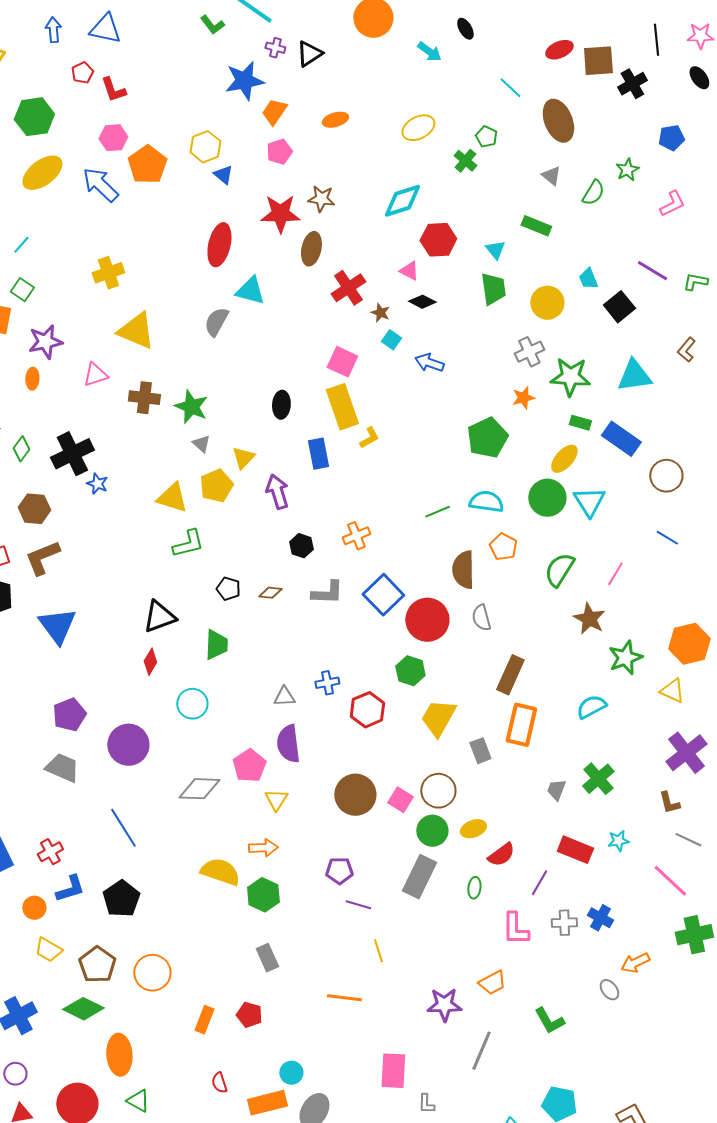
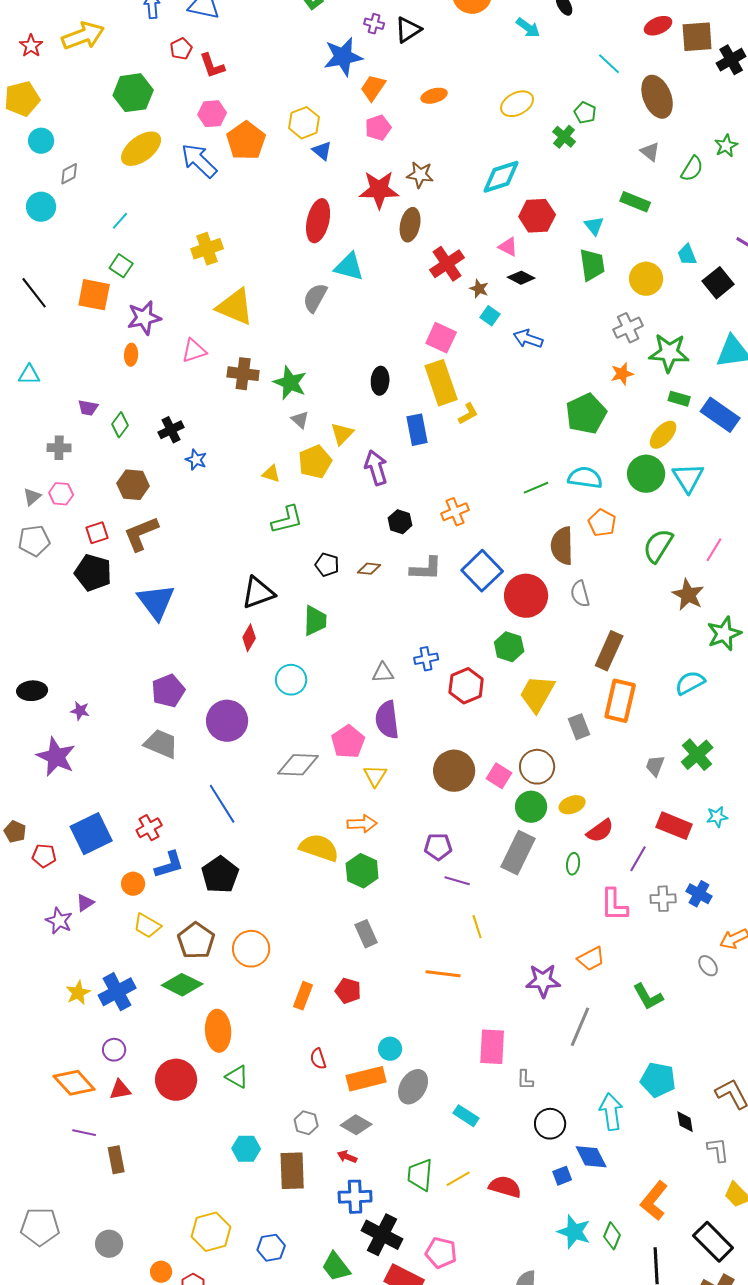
black cross: (72, 454) -> (171, 430), size x0.6
yellow triangle: (172, 498) -> (271, 474), size x0.6

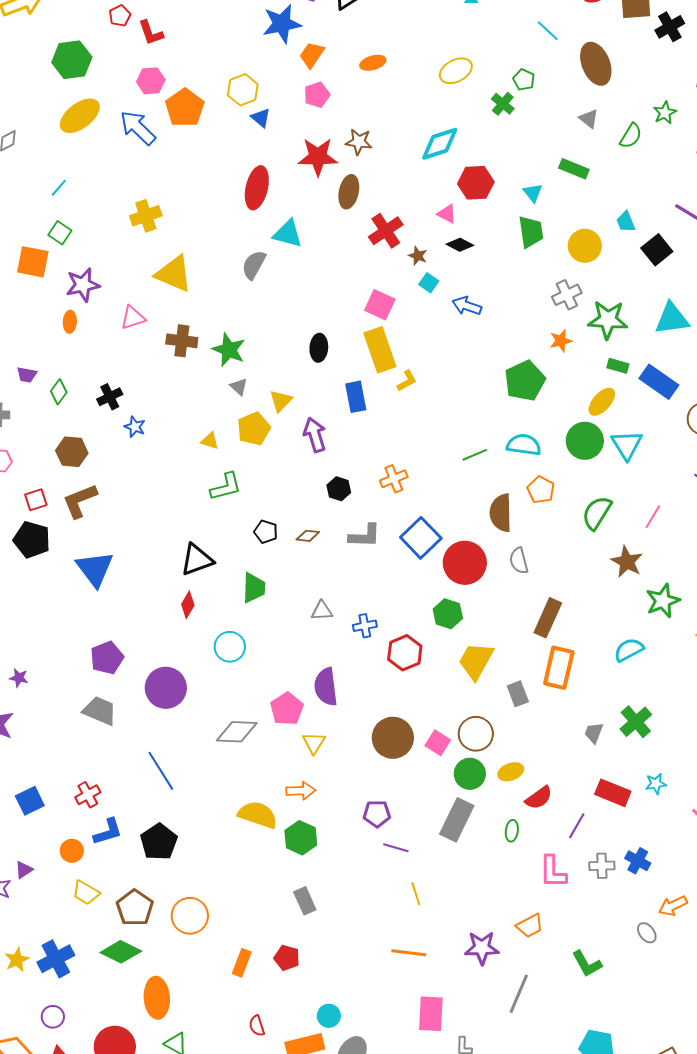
gray triangle: (383, 673) -> (322, 611), moved
blue square: (91, 834) -> (30, 801), size x0.7
orange line: (443, 974) -> (409, 953), moved

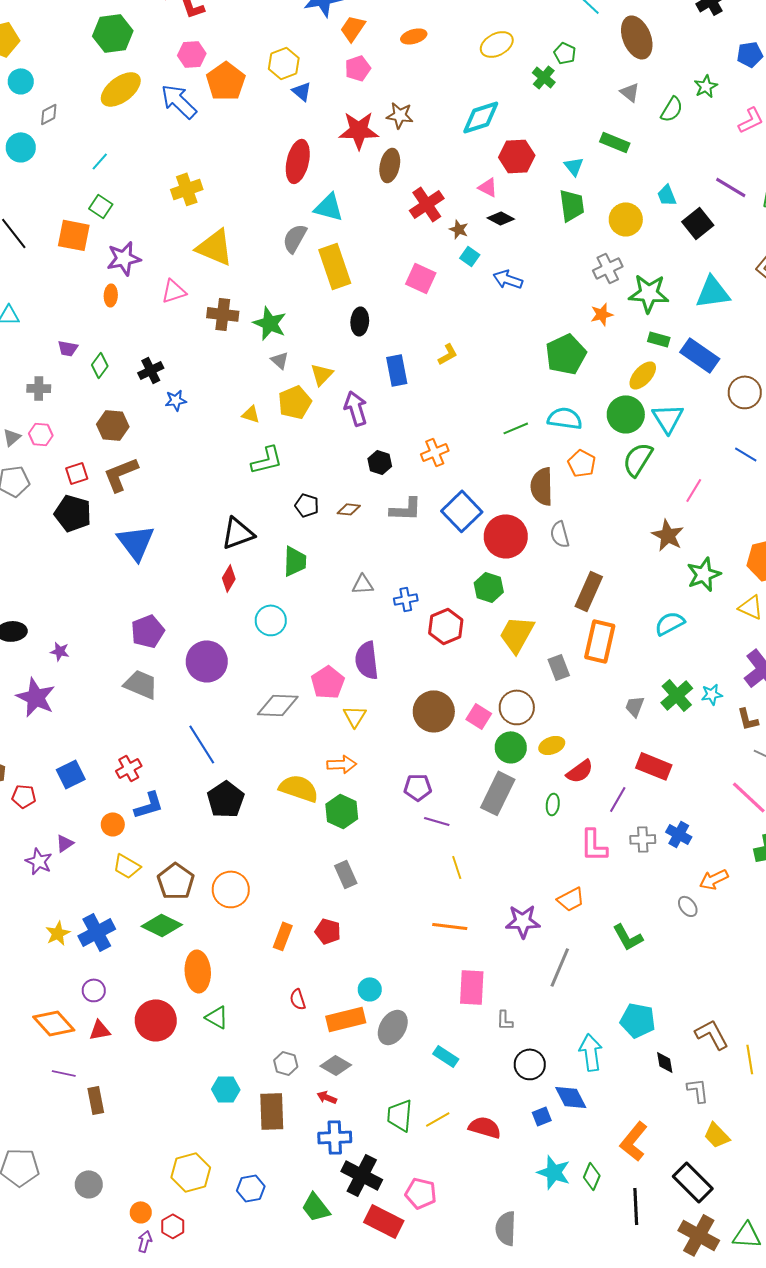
yellow rectangle: (380, 350) -> (335, 266), moved
blue star: (135, 427) -> (176, 400), turned -30
green semicircle: (597, 513) -> (638, 459), moved
cyan star: (656, 784) -> (712, 694), moved
black pentagon: (159, 842) -> (226, 799), moved

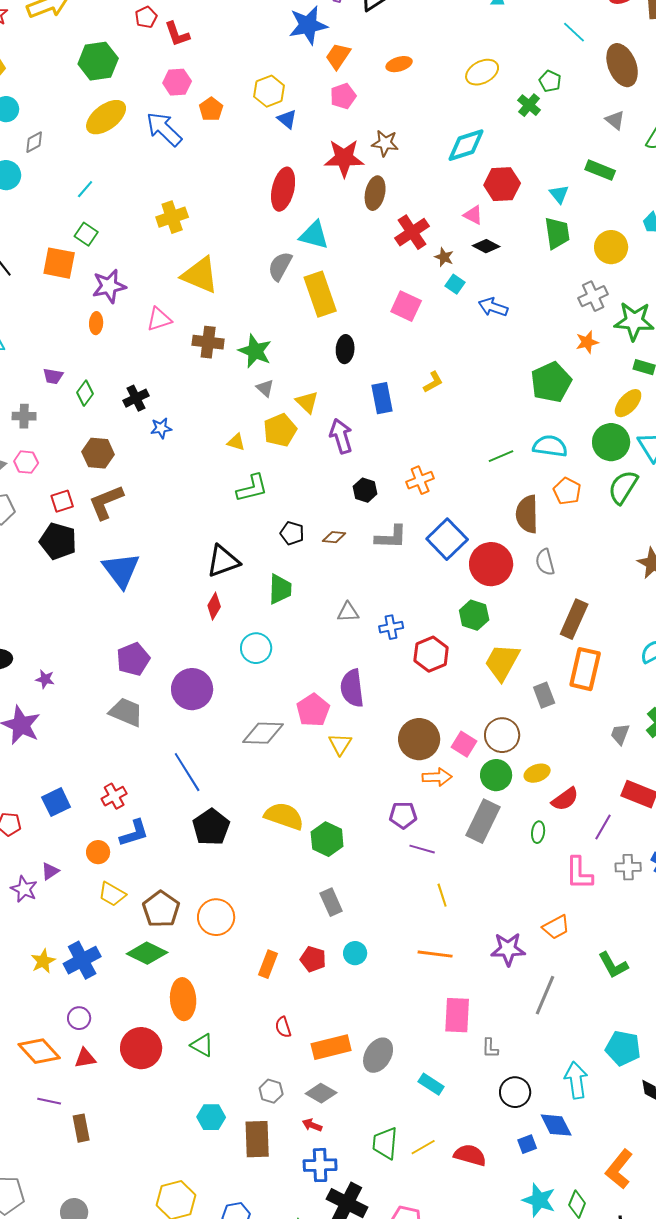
orange pentagon: (226, 81) -> (211, 109), size x0.6
yellow triangle: (322, 374) -> (307, 402), turned -30
orange arrow: (342, 764) -> (437, 777), moved
cyan circle: (370, 989) -> (355, 953), moved

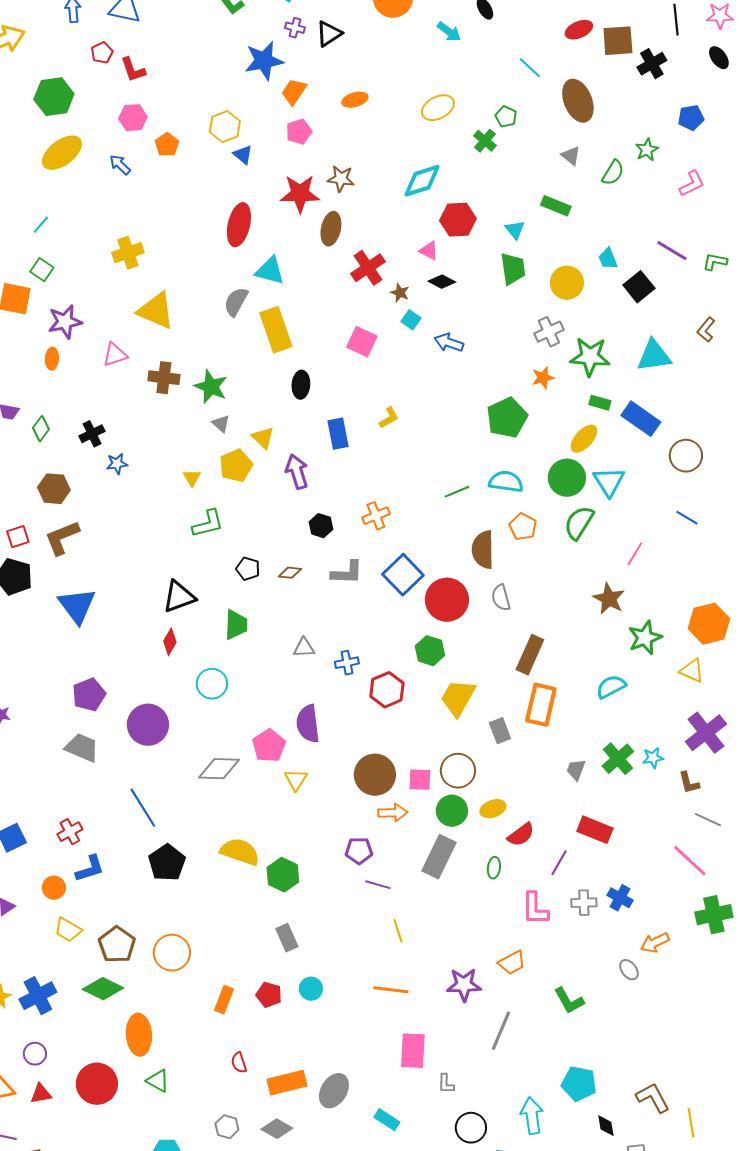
blue arrow: (164, 129) -> (120, 165), size x0.6
yellow triangle: (236, 442) -> (192, 478), turned 42
pink square: (464, 744) -> (420, 780), turned -30

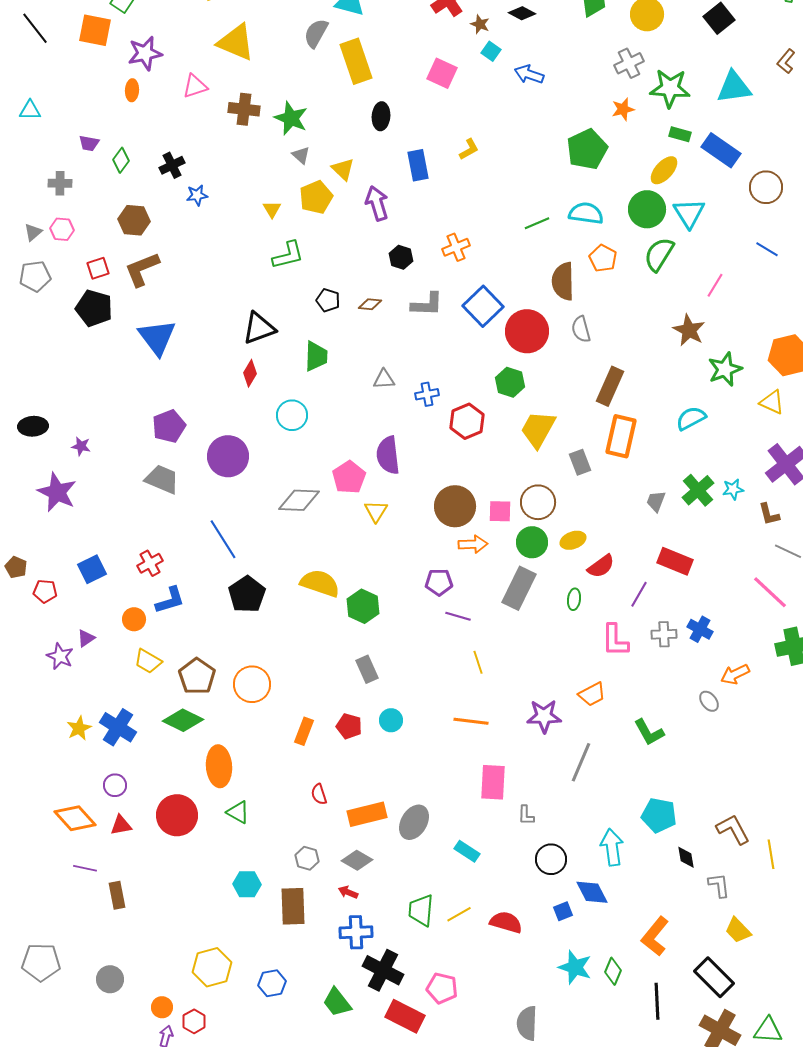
blue cross: (38, 996) -> (118, 727), turned -30

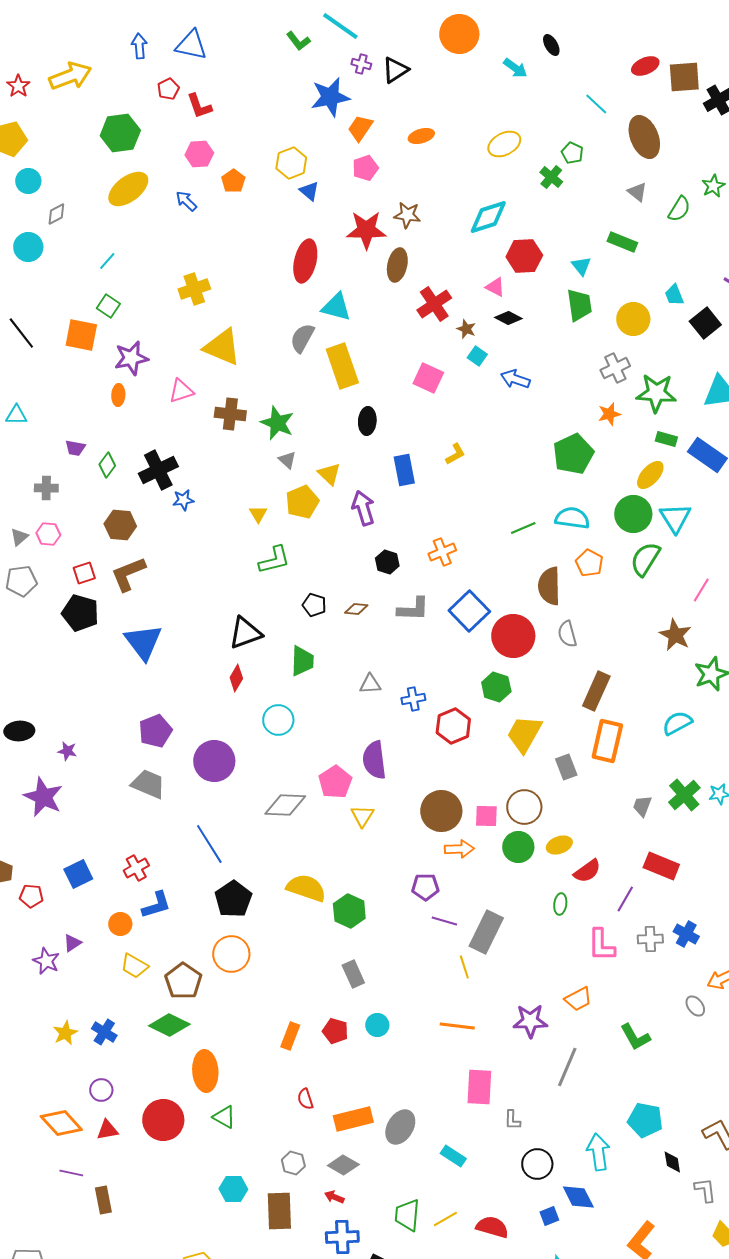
black cross: (172, 165) -> (158, 470), size x1.5
gray rectangle: (519, 588) -> (486, 932), moved
orange circle: (252, 684) -> (231, 954), moved
blue cross: (118, 727) -> (104, 1032), size x0.7

